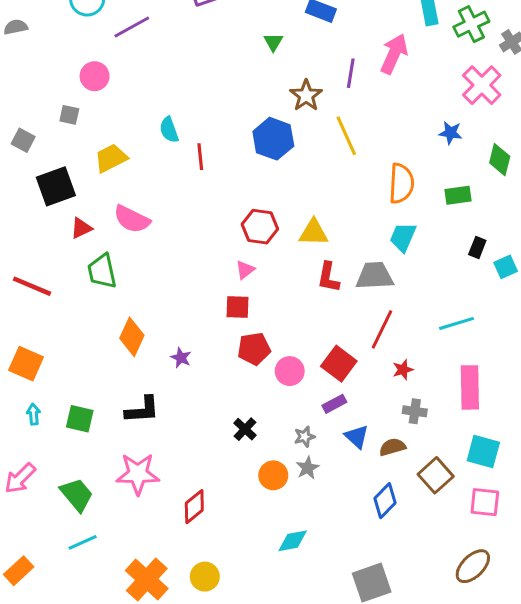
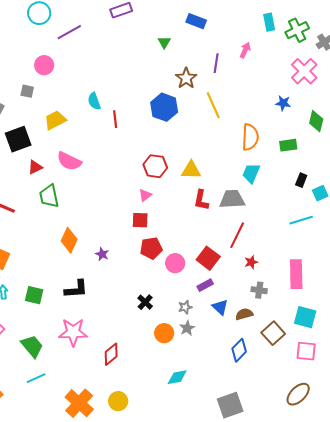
pink arrow: (394, 54) -> (245, 50), size x0.6
cyan line: (456, 323) -> (301, 220), moved

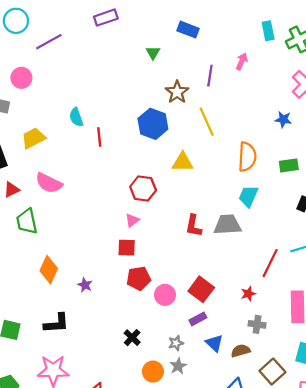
yellow triangle: (191, 170) -> (183, 162), moved
red line: (237, 235) -> (270, 263), moved

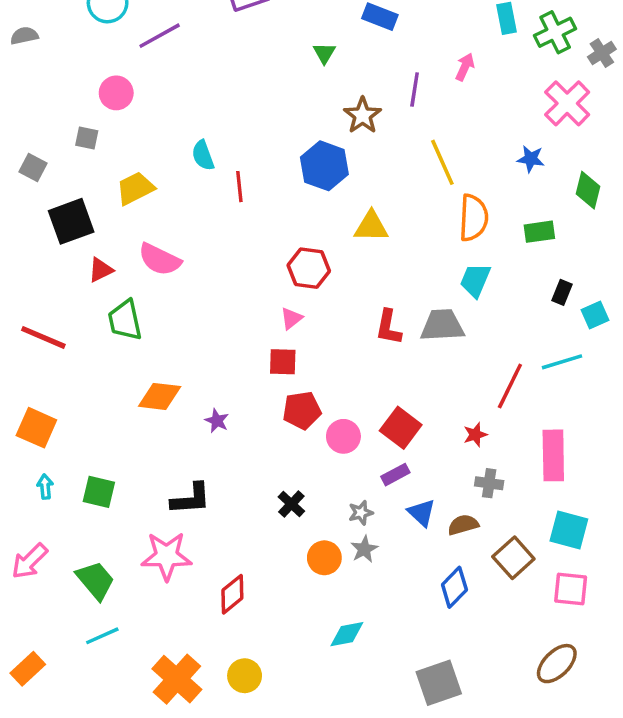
yellow line: (207, 122) -> (442, 162), moved
orange diamond: (49, 270) -> (160, 396), turned 72
black L-shape: (56, 323) -> (191, 499), moved

